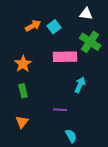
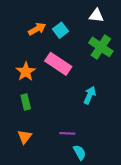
pink rectangle: (65, 57) -> (58, 64), moved, turned 35
purple line: (60, 110) -> (67, 133), moved

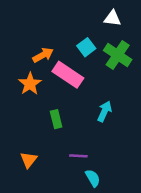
orange arrow: (37, 29) -> (43, 55), moved
cyan square: (60, 30) -> (86, 47), moved
green rectangle: (26, 102) -> (56, 119), moved

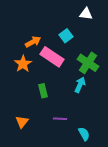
green cross: (118, 55) -> (88, 63), moved
cyan semicircle: (93, 178) -> (84, 134), moved

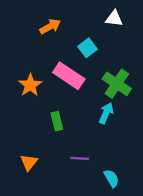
orange arrow: (33, 42) -> (50, 26), moved

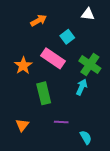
green rectangle: (57, 121) -> (44, 93), size x1.5

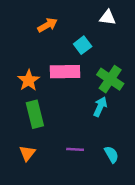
pink rectangle: (53, 58) -> (65, 72), turned -35
green rectangle: (44, 93) -> (35, 114), moved
cyan semicircle: (86, 137) -> (111, 154), moved

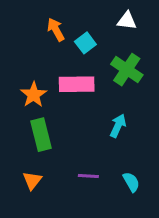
orange arrow: (47, 25) -> (56, 30), turned -90
cyan square: (83, 45) -> (85, 43), moved
green cross: (110, 79) -> (127, 70), moved

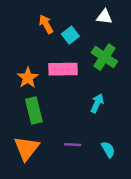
orange triangle: (32, 180) -> (27, 148), size x1.6

